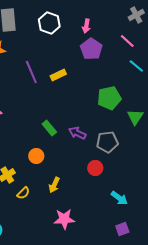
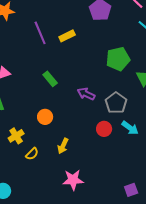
green rectangle: (49, 128) -> (50, 79), moved
gray pentagon: (107, 142) -> (116, 103), turned -30
cyan arrow: (119, 198) -> (130, 128), moved

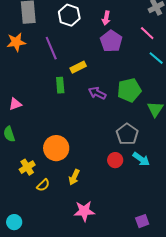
purple line: (40, 33) -> (51, 48), moved
green rectangle: (50, 79) -> (60, 85), moved, turned 35
purple arrow: (86, 94) -> (97, 93), moved
orange circle: (45, 117) -> (56, 148), size x1.6

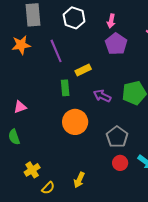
gray pentagon: (127, 134) -> (117, 137), moved
orange circle: (56, 148) -> (75, 122), moved

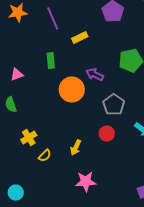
green rectangle: (65, 88) -> (51, 61), moved
purple arrow: (102, 96) -> (95, 75), moved
red circle: (120, 163) -> (107, 134), moved

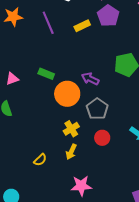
yellow rectangle: (80, 38) -> (82, 26), moved
green rectangle: (51, 61) -> (46, 74), moved, turned -63
gray pentagon: (114, 105) -> (97, 109), moved
yellow cross: (29, 138) -> (71, 129), moved

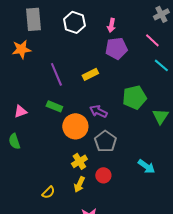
purple pentagon: (108, 16) -> (116, 48), turned 30
purple line: (48, 23) -> (56, 74), moved
yellow rectangle: (82, 26) -> (90, 74), moved
red circle: (102, 138) -> (103, 175), moved

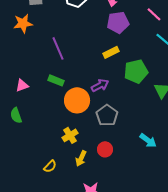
yellow rectangle: (90, 74) -> (111, 52), moved
purple arrow: (98, 111) -> (100, 85), turned 126
yellow cross: (79, 161) -> (70, 135), moved

